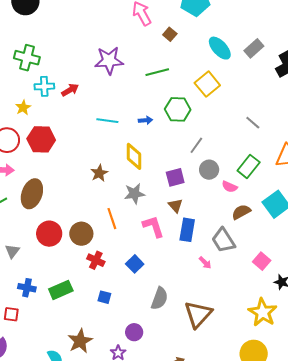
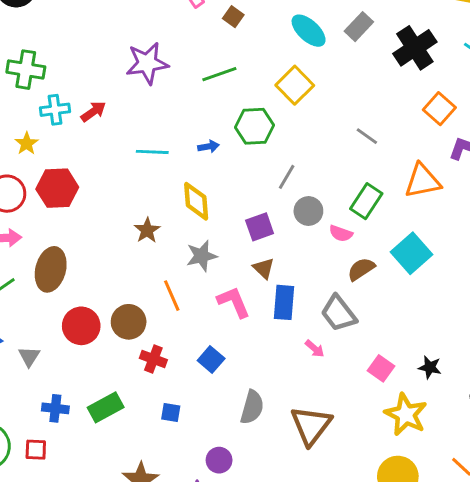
pink square: (262, 261) -> (381, 368), moved

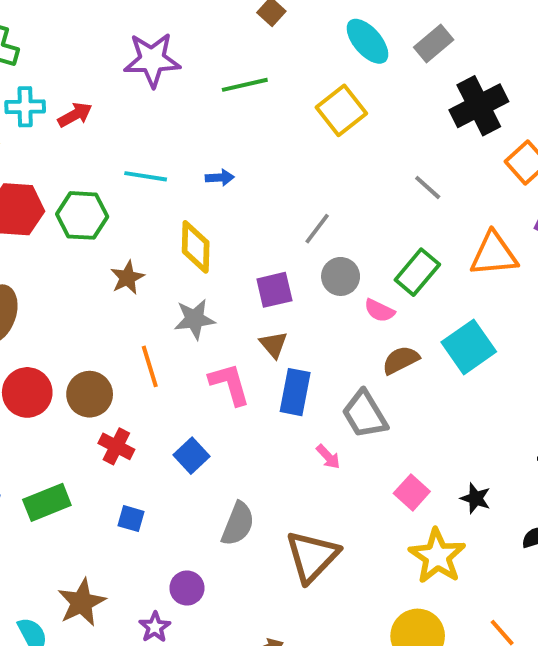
black cross: (415, 48) -> (479, 106), moved
green hexagon: (254, 126) -> (82, 215), moved

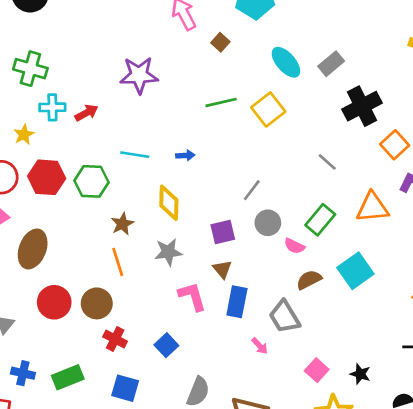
green line: (245, 85) -> (221, 102), moved
orange line: (150, 366) -> (118, 262), moved
blue square: (131, 519) -> (125, 388), size x1.5

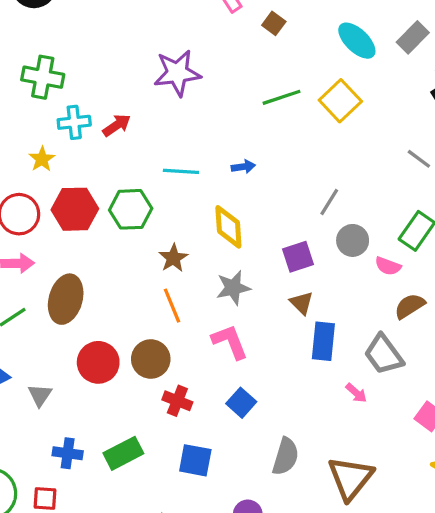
pink L-shape: (192, 296) -> (230, 342), moved

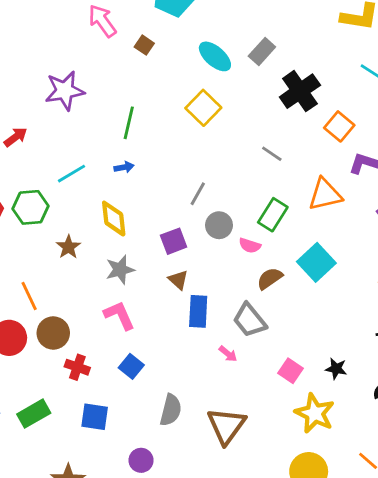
green line: (281, 97) -> (129, 123), moved, turned -56
cyan line: (181, 171) -> (71, 174), turned -32
orange line: (172, 306) -> (29, 296), moved

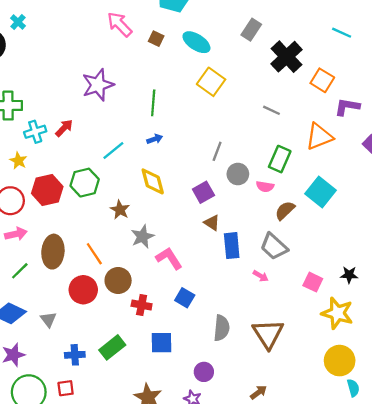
cyan ellipse: (215, 56) -> (196, 42), moved
gray star: (120, 270) -> (143, 237), moved

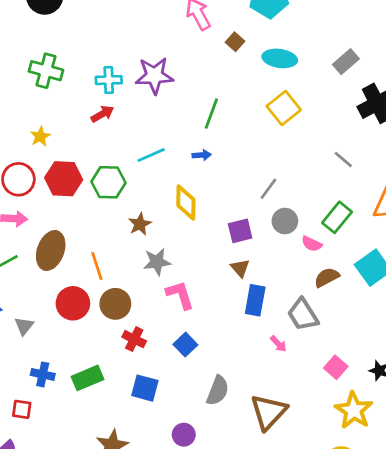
cyan ellipse: (196, 42) -> (280, 58), turned -40
cyan cross: (35, 132) -> (109, 80), moved

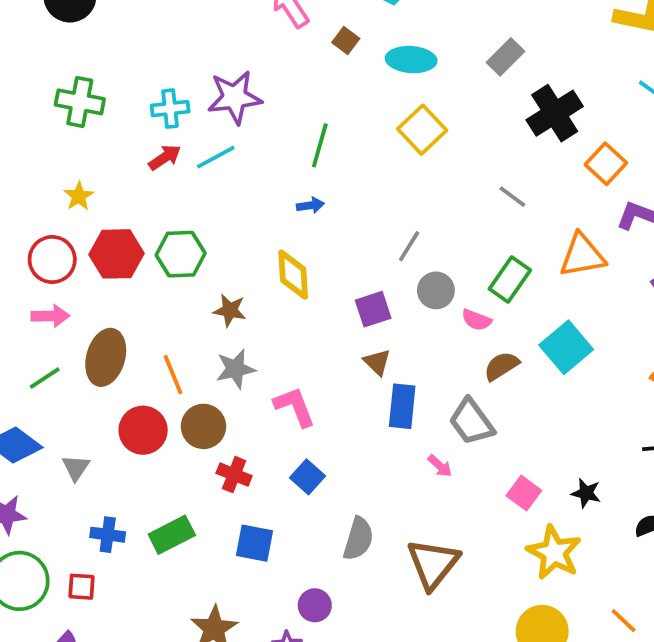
cyan line: (151, 155) -> (216, 157), moved
brown star: (140, 224) -> (230, 310), turned -30
gray star: (157, 262) -> (235, 369), moved

